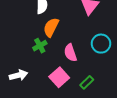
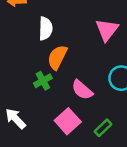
pink semicircle: (70, 53) -> (82, 90), turned -30
white arrow: (18, 75) -> (15, 119), turned -120

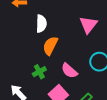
green cross: (43, 81) -> (39, 72), moved

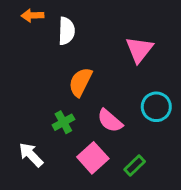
white semicircle: (41, 24) -> (67, 31), moved

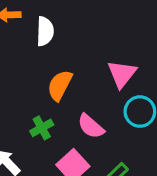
pink triangle: (139, 50) -> (122, 74), moved

